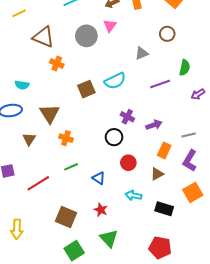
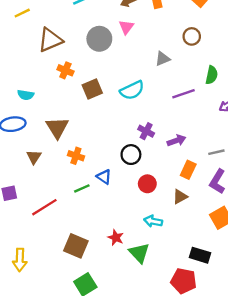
brown triangle: (43, 37) -> (50, 40), turned -45
brown square: (86, 89) -> (92, 89), moved
blue triangle: (99, 178) -> (104, 177), moved
black rectangle: (164, 209) -> (200, 255), moved
green triangle: (109, 238) -> (139, 253), moved

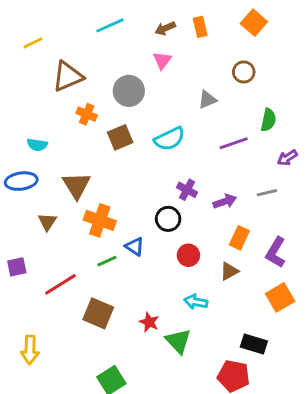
gray circle: (99, 39) -> (129, 91), moved
gray line: (216, 152) -> (267, 193), moved
orange cross: (76, 156) -> (100, 220), size x1.5
brown square: (76, 246) -> (98, 313), moved

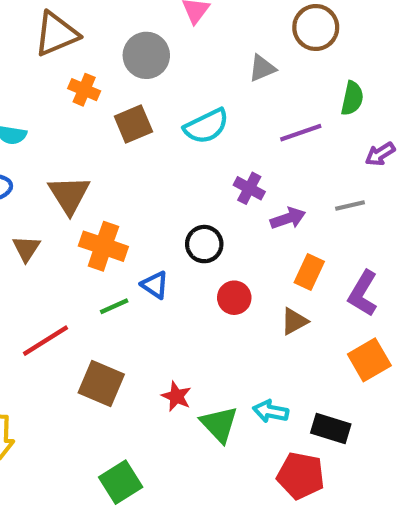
brown circle: (244, 72) -> (316, 27), size x1.4
purple cross: (187, 190) -> (249, 188), moved
cyan arrow: (196, 302) -> (271, 411), moved

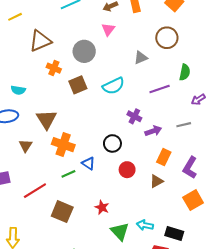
red star: (176, 396) -> (102, 207), moved

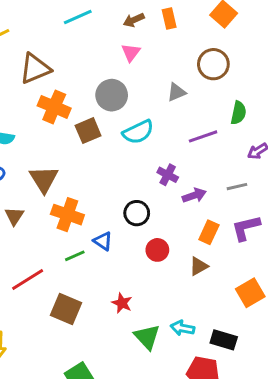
gray circle: (84, 51) -> (112, 95), moved
orange cross: (54, 68) -> (54, 107), size x1.5
purple L-shape: (190, 168) -> (246, 228), moved, turned 45

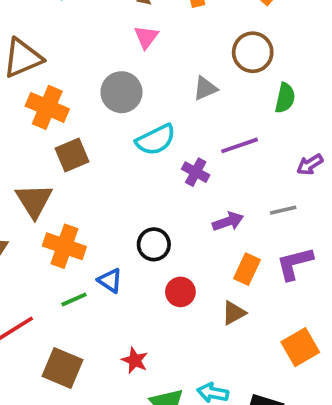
green semicircle: (238, 113) -> (285, 98), moved
brown square: (88, 131) -> (72, 155), moved
purple cross: (168, 175) -> (196, 172), moved

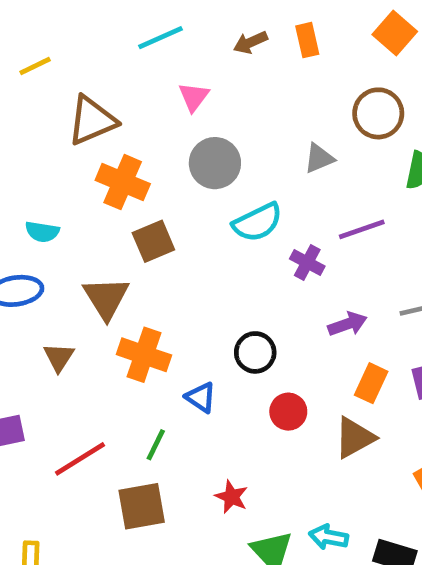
pink triangle: (146, 37) -> (194, 97), moved
green line: (74, 300) -> (156, 445), moved, turned -40
brown triangle: (234, 313) -> (355, 438), size x1.4
brown square: (63, 368) -> (142, 506), turned -33

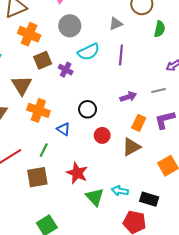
purple line: (362, 229) -> (121, 55), moved, turned -66
purple cross: (307, 263) -> (66, 70), moved
red star: (232, 497) -> (77, 173), size x1.5

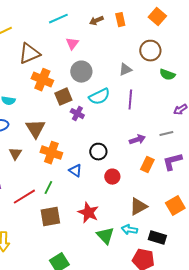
green semicircle: (160, 29) -> (167, 75), turned 98
brown square: (43, 60) -> (63, 97), moved
brown triangle: (131, 147) -> (138, 207), moved
green line: (44, 150) -> (48, 188), moved

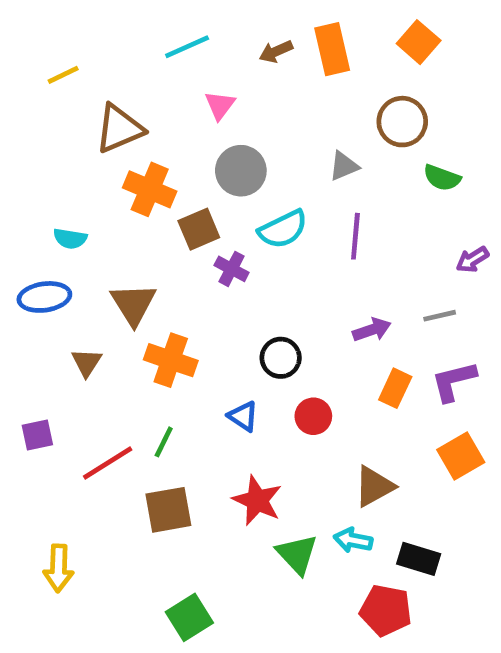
orange rectangle: (120, 20) -> (332, 49), size x1.5
blue triangle: (75, 171) -> (243, 416), moved
orange square: (175, 206) -> (461, 456), moved

